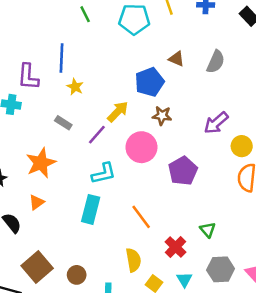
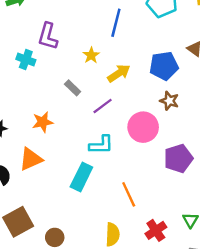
blue line: (62, 58) -> (116, 23), moved
yellow arrow: (118, 112) -> (119, 73), moved
orange star: (41, 163) -> (43, 122), size x0.7
orange triangle: (37, 202) -> (31, 159), size x1.5

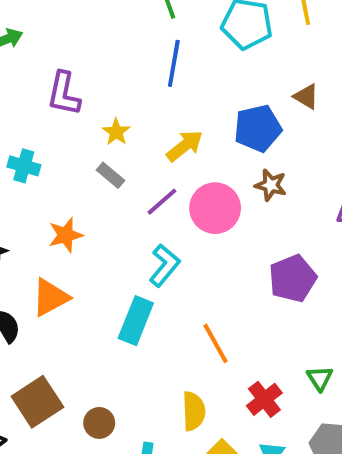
yellow star: (91, 55) -> (116, 132), moved
cyan cross: (26, 60) -> (24, 166), moved
pink circle: (143, 127) -> (215, 208), moved
cyan L-shape: (101, 145) -> (164, 265), turned -45

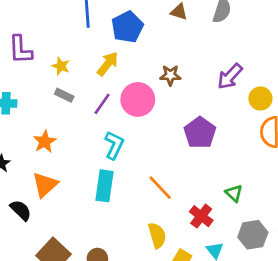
blue pentagon: (258, 128) -> (127, 27), moved

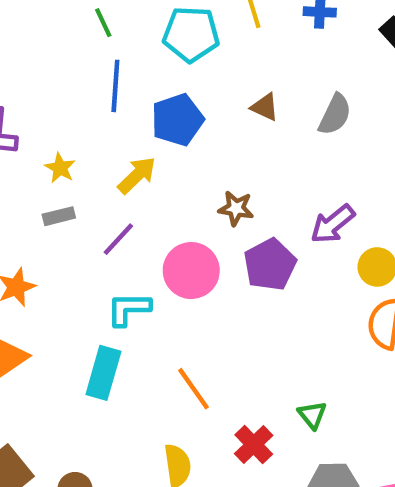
gray rectangle: (64, 95) -> (59, 216), turned -48
pink circle: (138, 99) -> (191, 271), moved
purple pentagon: (200, 133) -> (270, 265), moved
cyan L-shape: (114, 145) -> (128, 309), turned -124

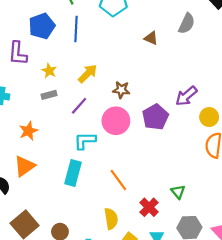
gray semicircle: (335, 115) -> (187, 23), moved
blue pentagon: (177, 120) -> (42, 26), moved
brown star: (236, 208) -> (121, 90), moved

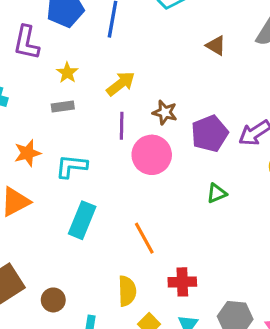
purple line: (79, 106) -> (122, 126), moved, turned -48
purple pentagon: (155, 117) -> (210, 134), moved
cyan L-shape: (85, 141) -> (71, 166), moved
green triangle: (178, 192) -> (217, 193), moved, turned 40
red cross: (149, 207) -> (182, 282), turned 36

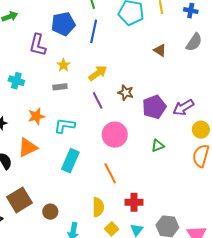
purple line: (122, 126) -> (98, 100), turned -30
pink circle: (152, 155) -> (115, 135), moved

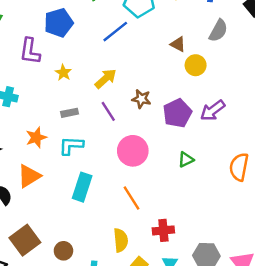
blue line: (94, 31) -> (115, 32), moved, turned 45
gray rectangle: (60, 87) -> (70, 113), moved
yellow circle: (201, 130) -> (196, 65), moved

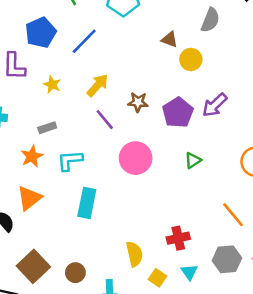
blue line: (115, 32) -> (84, 41), moved
gray rectangle: (70, 113) -> (47, 128), moved
orange line: (132, 198) -> (233, 215), moved

